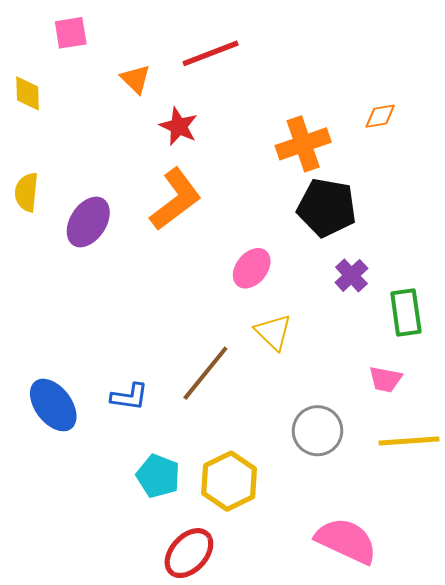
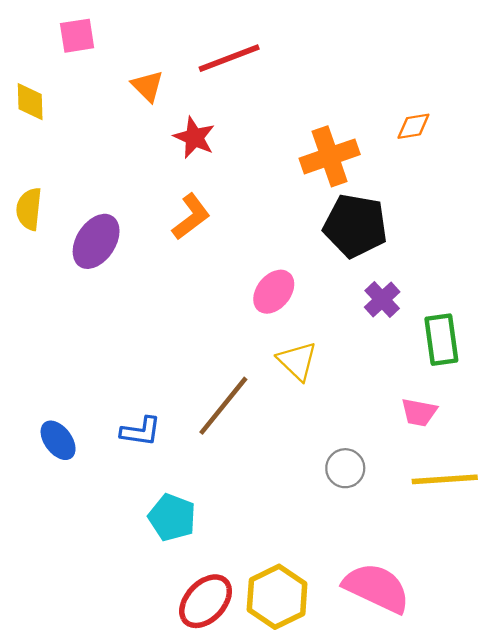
orange L-shape: (176, 199) -> (191, 217), size x0.7
blue ellipse: (53, 405) -> (58, 440), size x0.7
gray circle: (317, 431) -> (345, 468), size x0.7
yellow hexagon: (229, 481) -> (277, 597), moved

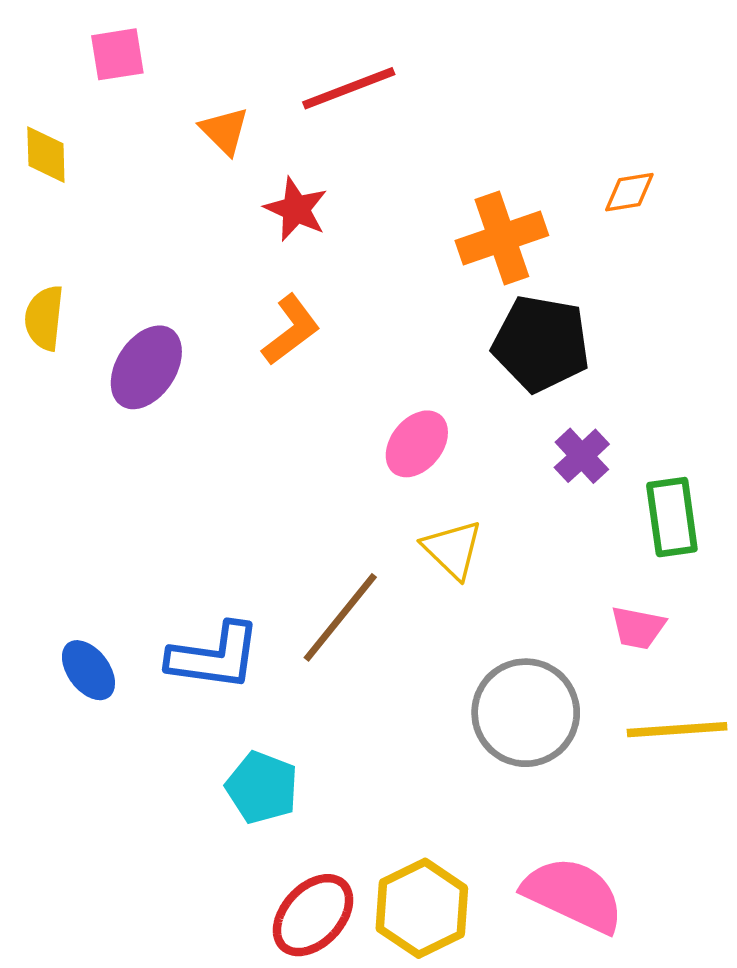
blue L-shape: (141, 431) -> (214, 657), size x1.5
gray circle: (345, 468) -> (526, 713), size x1.8

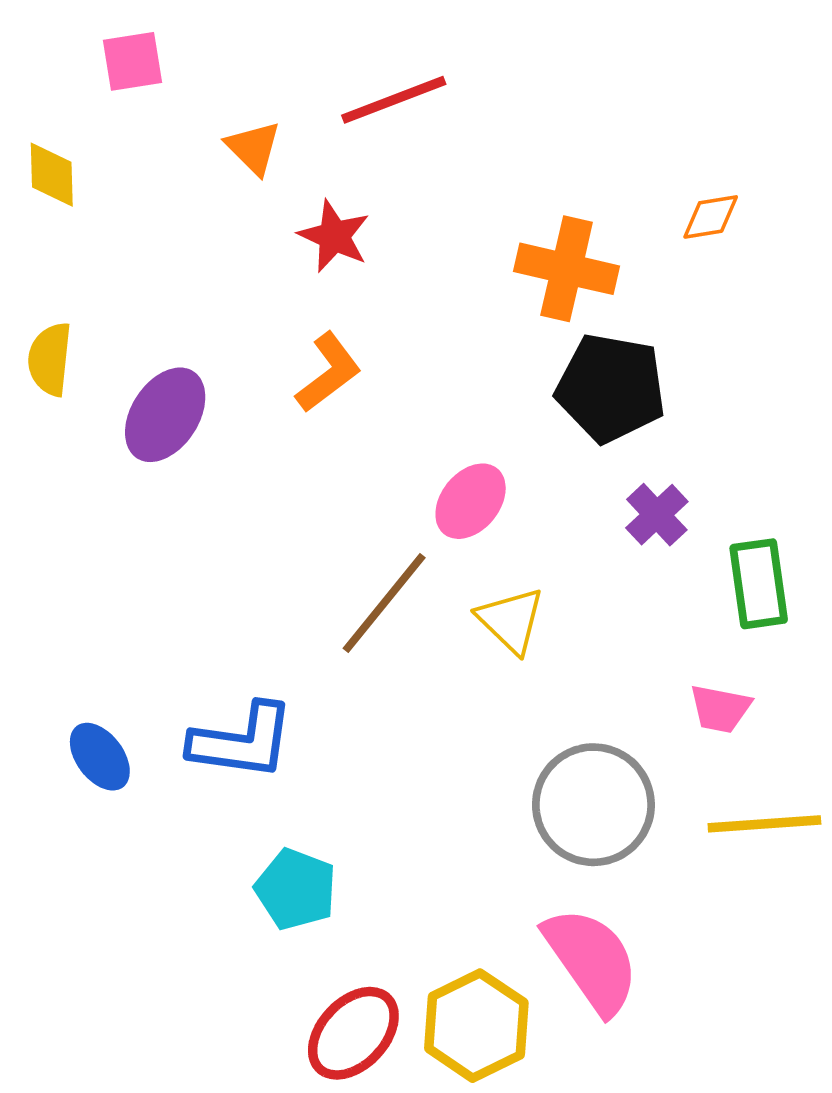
orange cross: (502, 238) -> (567, 269), turned 32
brown line: (340, 617) -> (384, 603), moved
pink semicircle: (573, 895) -> (592, 960), moved, turned 30

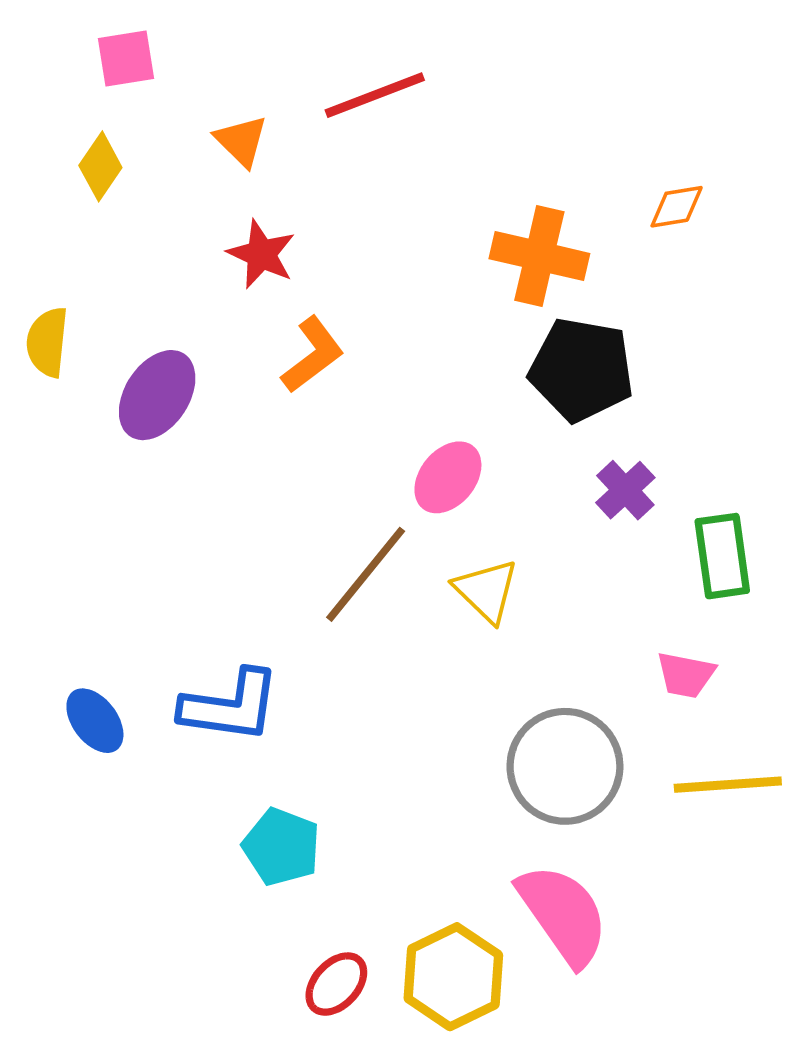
yellow diamond: (52, 175) -> (100, 166), moved, turned 36
red star: (334, 236) -> (261, 254), moved
red ellipse: (353, 1033) -> (336, 984), size x0.7

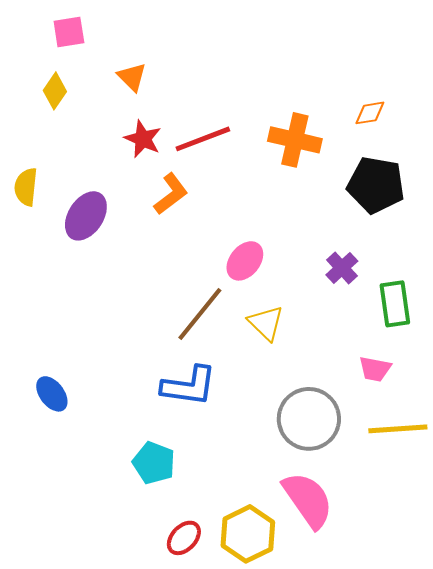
red line: (375, 95) -> (203, 139), moved
black pentagon: (581, 369) -> (376, 185), moved
blue L-shape: (230, 706) -> (189, 386), moved

